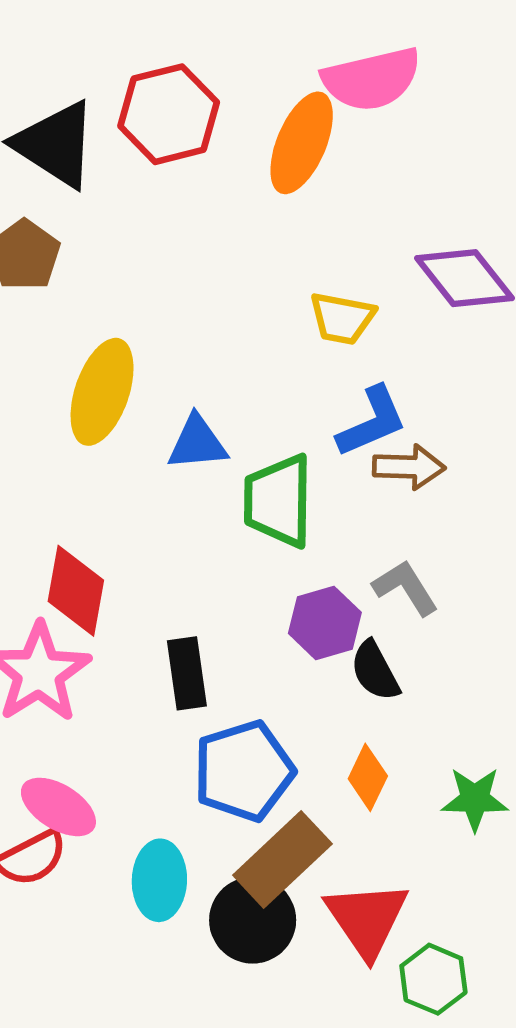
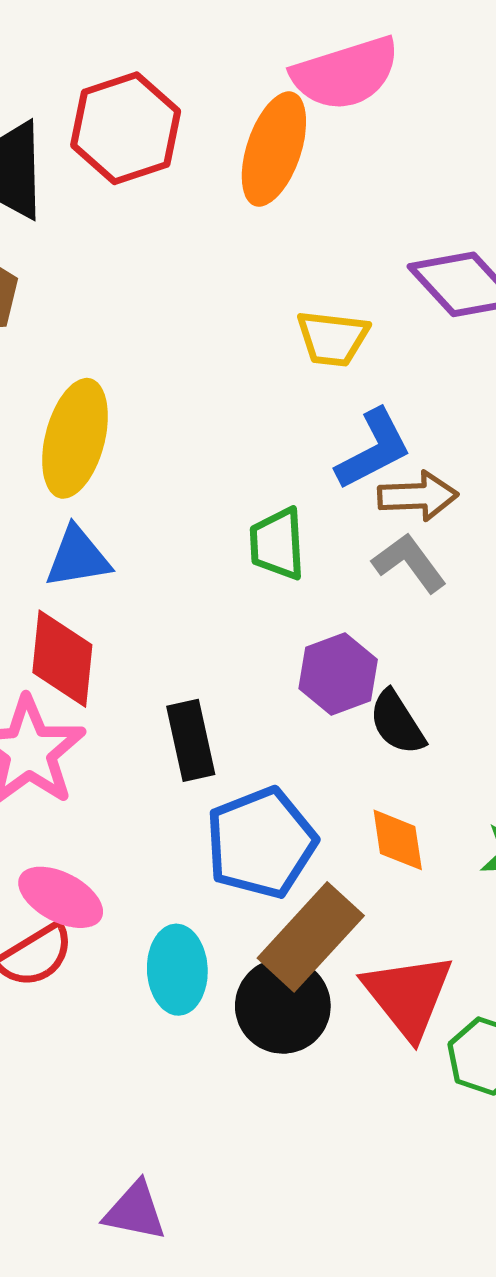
blue triangle: (197, 443) -> (78, 557), moved
green trapezoid: (278, 501) -> (277, 544), size x0.7
gray L-shape: (406, 588) -> (409, 563), moved
orange diamond: (368, 777) -> (398, 840), turned -30

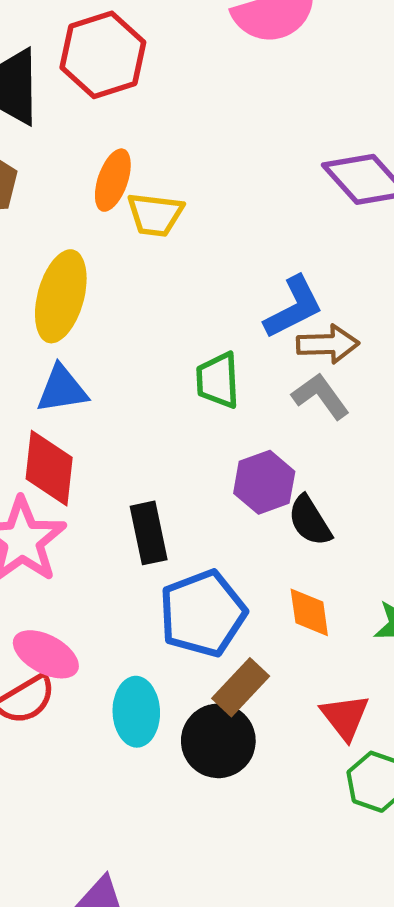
orange ellipse: (274, 149) -> (113, 180), moved, size x0.7
yellow trapezoid: (333, 338) -> (155, 215), moved
brown rectangle: (311, 937) -> (241, 687), size x0.7
red triangle: (408, 995) -> (345, 717), moved, size x0.7

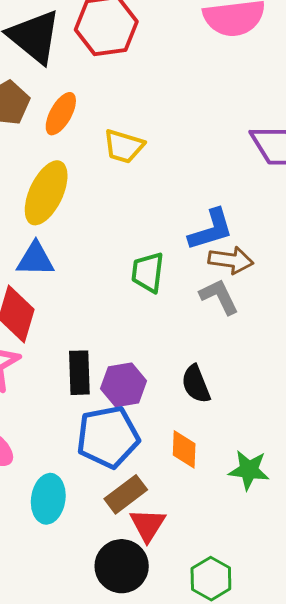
orange ellipse: (113, 180) -> (61, 114), moved
purple hexagon: (264, 482) -> (124, 385), moved
red triangle: (345, 717) -> (148, 525), moved
black circle: (218, 741) -> (122, 566), moved

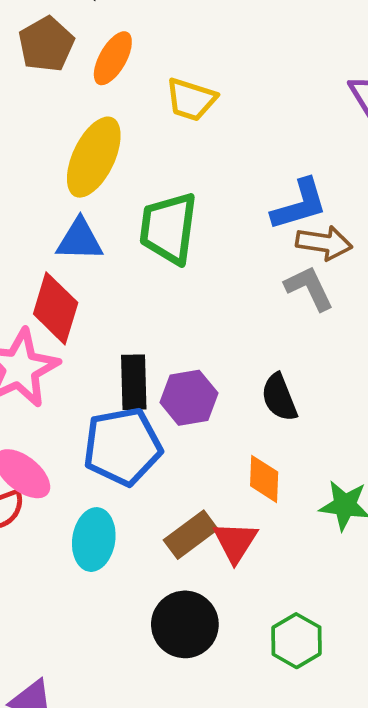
green trapezoid: (148, 272) -> (168, 228), moved, size x1.4
blue pentagon: (108, 437) -> (122, 446), moved
red triangle: (148, 525) -> (235, 542), moved

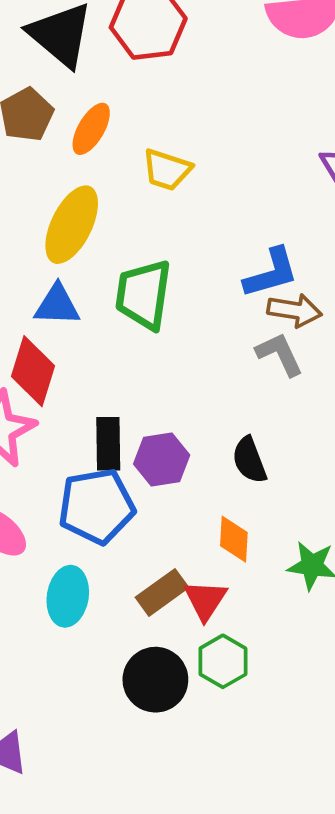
green hexagon: (296, 641) -> (223, 661), moved

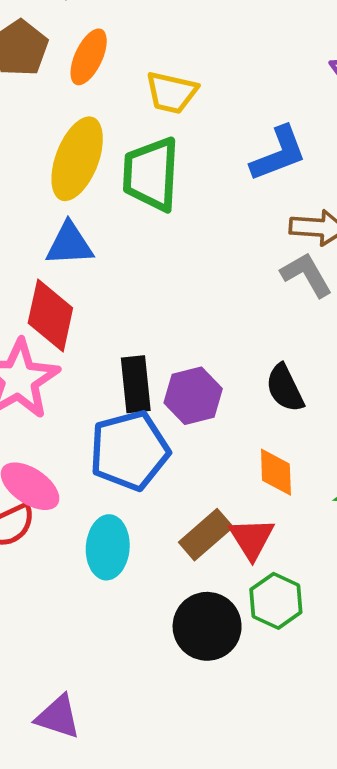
blue L-shape: (271, 273) -> (278, 154), moved
green trapezoid: (143, 294) -> (151, 174), moved

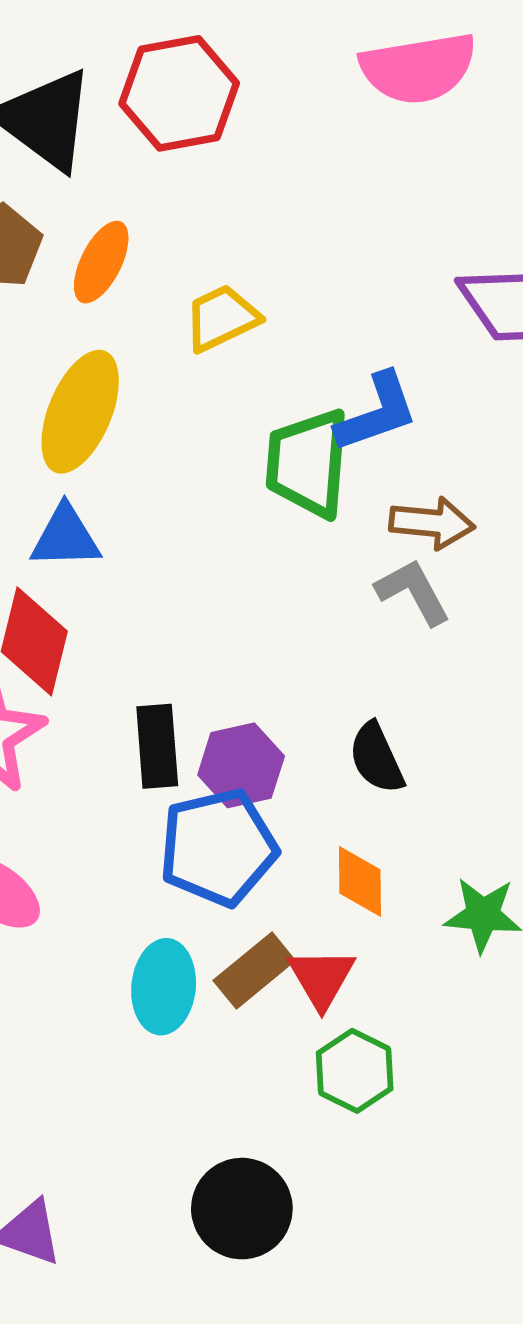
yellow trapezoid: (171, 93) -> (222, 318), turned 140
green trapezoid: (151, 174) -> (308, 463), moved
blue pentagon: (129, 451) -> (218, 847), moved
cyan ellipse: (108, 547) -> (164, 987), moved
black circle: (207, 626) -> (242, 1209), moved

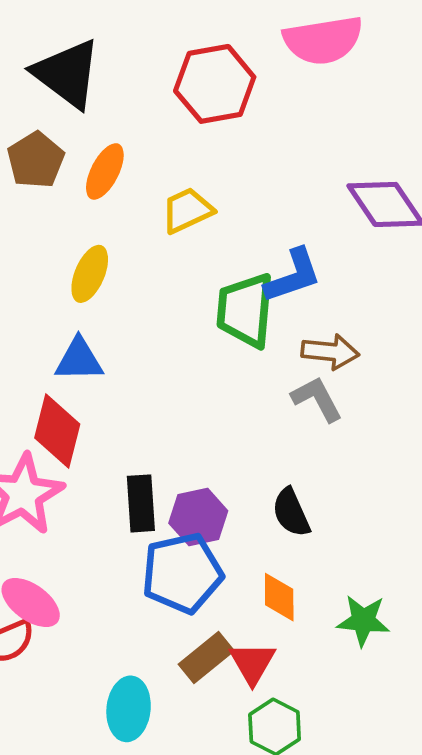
red hexagon: (179, 93) -> (215, 84), moved
yellow ellipse: (80, 412) -> (90, 274), size x0.7
cyan ellipse: (164, 987) -> (129, 709), moved

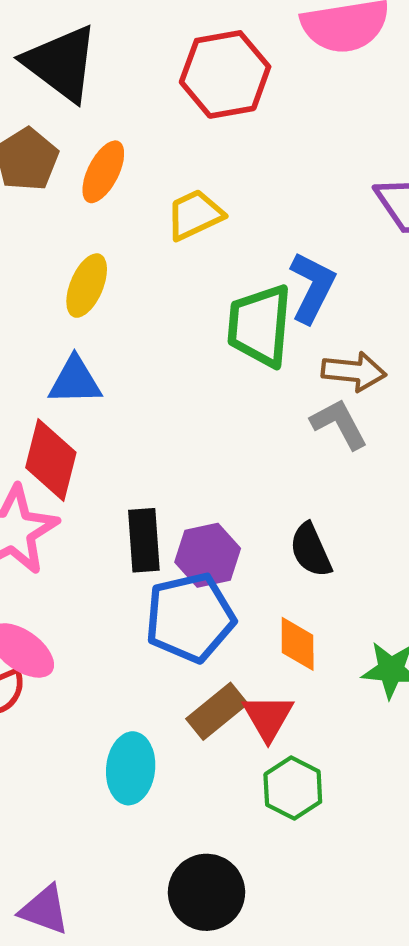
blue L-shape: (293, 276) -> (312, 287), turned -44

